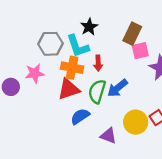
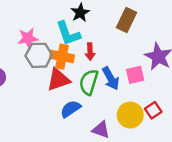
gray hexagon: (51, 44) -> (39, 55), moved
pink square: (140, 51) -> (135, 75), moved
pink star: (35, 73) -> (28, 38), moved
blue arrow: (117, 88) -> (111, 78), turned -80

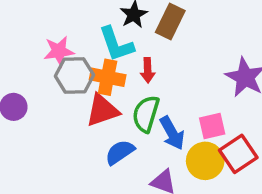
brown rectangle: (127, 20) -> (170, 21), moved
pink square: (135, 75) -> (212, 126), moved
blue arrow: (111, 78) -> (172, 133), moved
red square: (153, 110) -> (238, 154), size x1.5

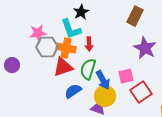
brown rectangle: (170, 21) -> (135, 16), moved
yellow circle: (205, 161) -> (105, 96), moved

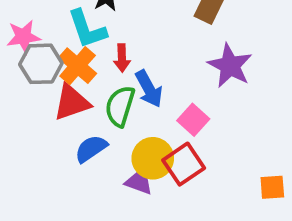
orange cross: (66, 48) -> (78, 66), turned 30
pink square: (126, 76) -> (193, 120), turned -35
blue arrow: (103, 80) -> (149, 89), moved
red square: (141, 92) -> (184, 164), moved

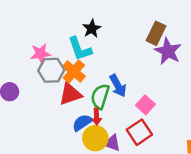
red arrow: (122, 58) -> (97, 117), moved
purple star: (230, 66) -> (168, 51), moved
yellow circle: (153, 158) -> (95, 138), moved

